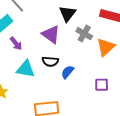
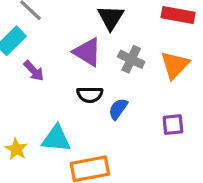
gray cross: (84, 34) -> (131, 59), moved
cyan triangle: (26, 69) -> (56, 139), moved

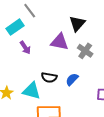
purple triangle: (87, 52) -> (59, 42), turned -30
black semicircle: (90, 95) -> (49, 77), moved

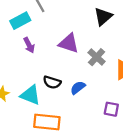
black triangle: (77, 24) -> (103, 16), moved

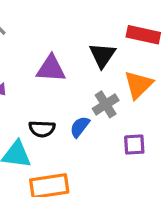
black triangle: (103, 16) -> (102, 55), moved
gray cross: (97, 57) -> (106, 104), moved, turned 30

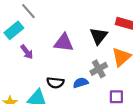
blue semicircle: (80, 127) -> (81, 83), turned 32

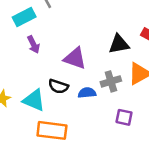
black triangle: (99, 36) -> (119, 44), turned 30
purple triangle: (64, 43) -> (75, 58), moved

